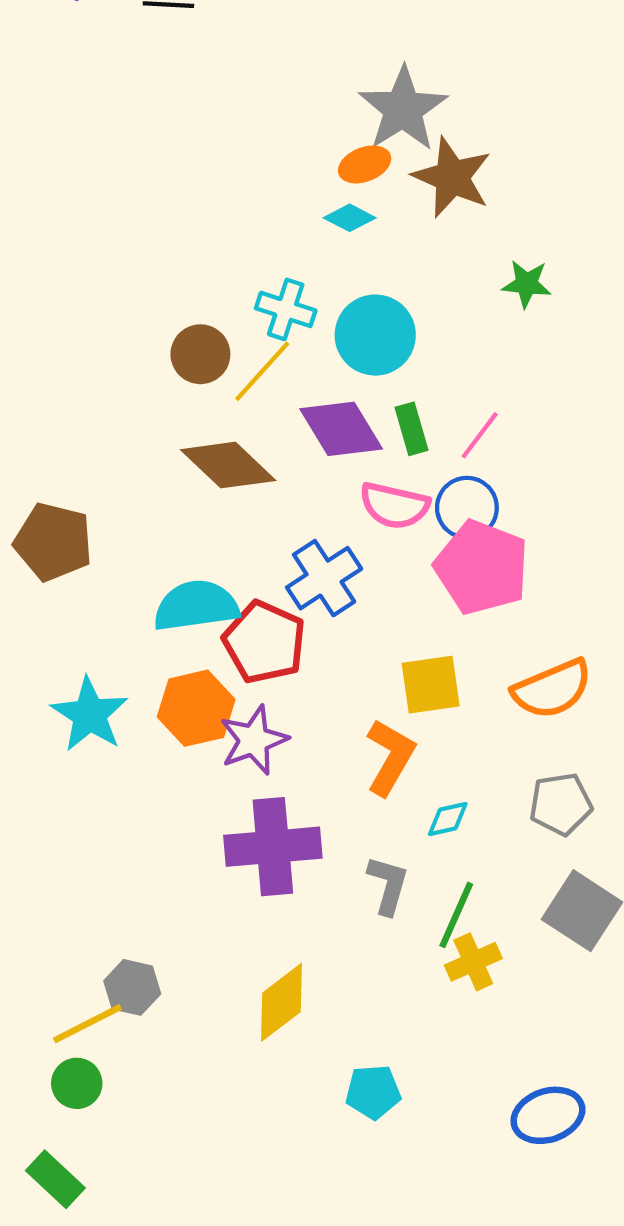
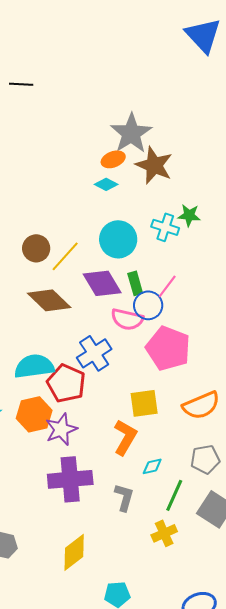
cyan cross: (286, 309) -> (165, 227), moved
blue circle: (467, 508) -> (148, 305), moved
green line: (456, 915) -> (174, 495), moved

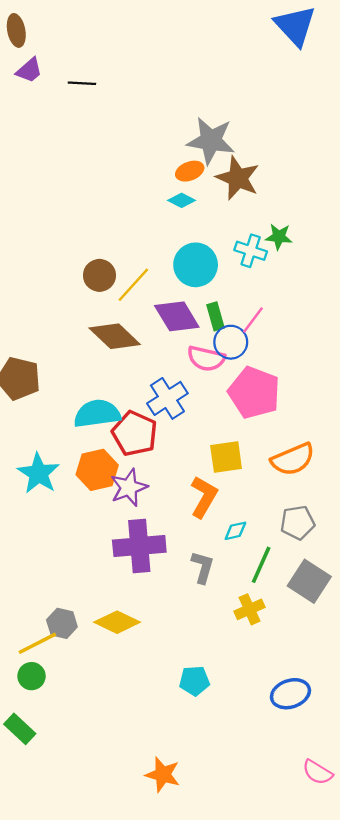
gray star: (131, 133) -> (211, 141), turned -30
yellow diamond: (74, 552) -> (117, 622), moved, turned 63

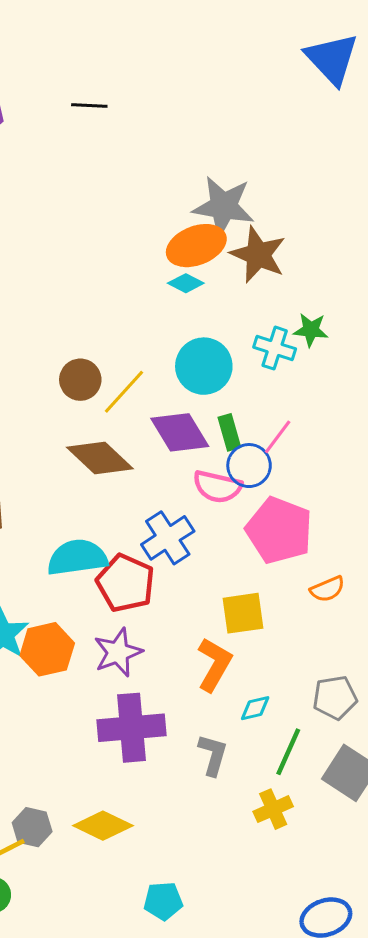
black line: (82, 83) -> (89, 105), moved
orange ellipse: (190, 171) -> (196, 246), size x1.6
orange semicircle: (293, 459) -> (327, 589), moved, size x0.6
orange hexagon: (97, 470) -> (47, 649), moved
cyan pentagon: (194, 681) -> (163, 901), moved

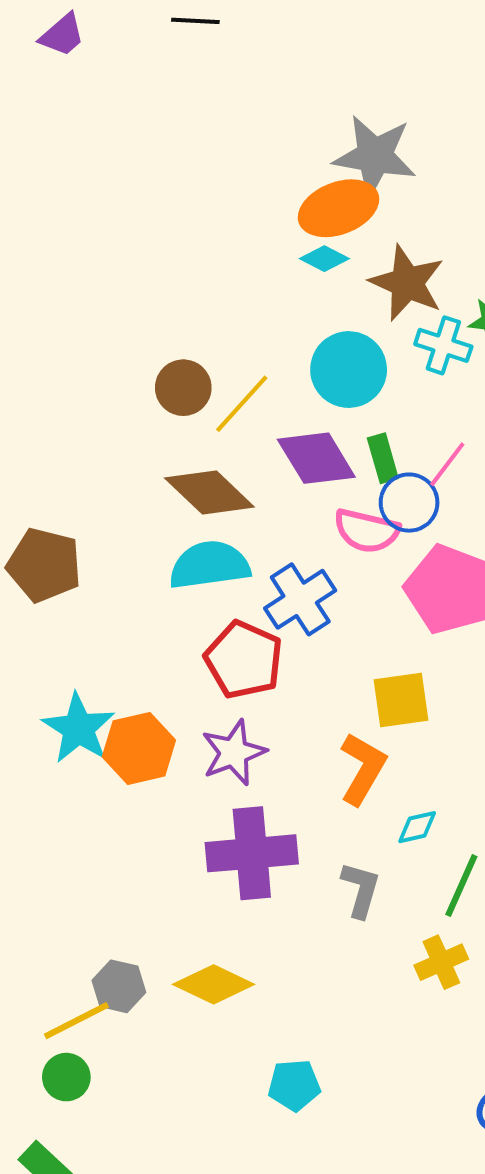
brown star: (258, 255) -> (407, 283), moved
cyan semicircle: (77, 557) -> (209, 565), moved

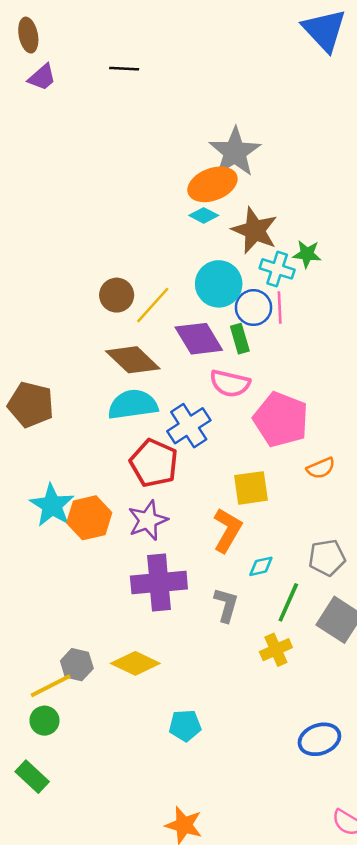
gray star: (375, 156) -> (235, 152), turned 30
pink line: (447, 464) -> (280, 308), moved, turned -40
blue circle: (409, 503) -> (254, 308), moved

